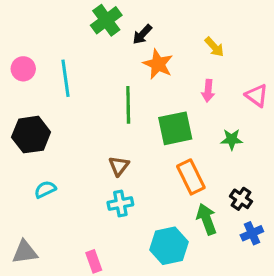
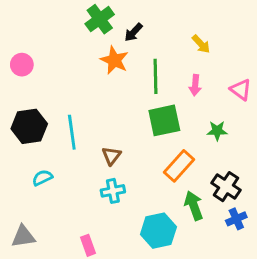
orange star: (158, 64) -> (114, 60), moved
cyan line: (66, 78) -> (72, 132), moved
green line: (128, 105) -> (155, 76), moved
orange rectangle: (191, 177) -> (179, 166), turned 68
black cross: (241, 199) -> (226, 187), size x1.4

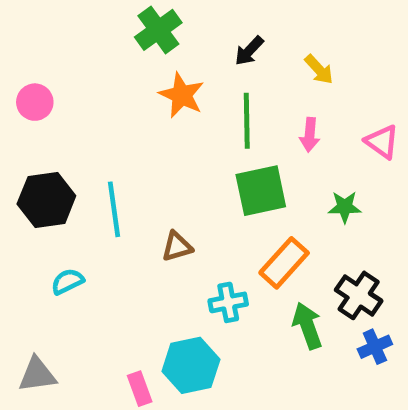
black arrow: (133, 32) -> (249, 51), moved
brown triangle: (111, 156) -> (177, 247), turned 36
cyan cross: (113, 191) -> (228, 302), moved
cyan hexagon: (158, 231) -> (191, 365), moved

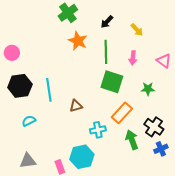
pink circle: (35, 102) -> (12, 53), moved
green square: (261, 191) -> (112, 82), turned 30
gray triangle: (37, 375) -> (28, 161), moved

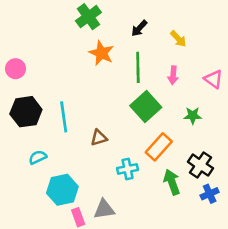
green square: (112, 82) -> (146, 106), turned 30
cyan hexagon: (82, 157) -> (62, 190), moved
gray triangle: (28, 161) -> (104, 209), moved

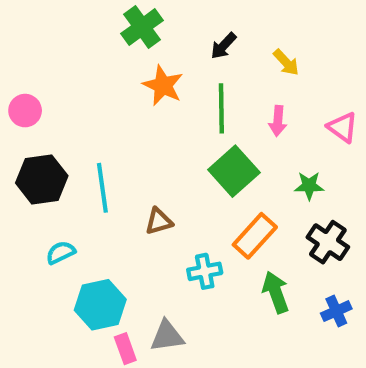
black cross: (200, 165) -> (328, 242), moved

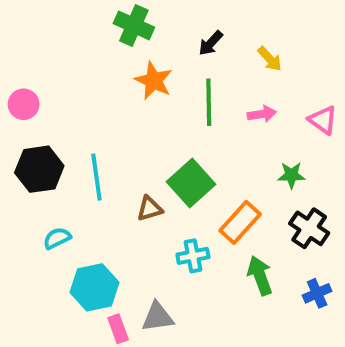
green cross: (142, 27) -> (134, 25), turned -30
pink arrow: (278, 121) -> (262, 114), turned -104
green square: (234, 171) -> (191, 183), moved

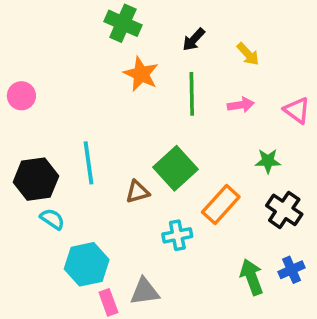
black hexagon: (39, 169) -> (36, 179), moved
cyan semicircle: (57, 238) -> (52, 219), turned 60
green arrow: (260, 276) -> (252, 277), moved

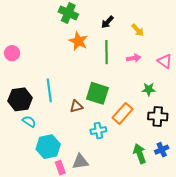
green square: (175, 168) -> (97, 93), turned -30
black cross: (284, 210) -> (158, 116), turned -30

